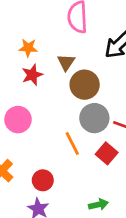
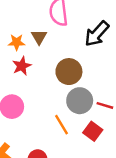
brown triangle: (66, 62) -> (39, 37), moved

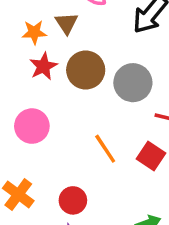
brown circle: (69, 72) -> (86, 70), moved
gray circle: (80, 101) -> (133, 83), moved

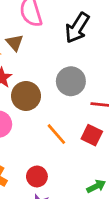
brown circle: (86, 70) -> (26, 96), moved

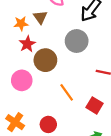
gray circle: (71, 81) -> (77, 41), moved
red square: (92, 135) -> (94, 105), moved

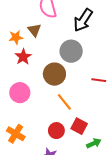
brown circle: (45, 60) -> (54, 74), moved
red square: (94, 105) -> (79, 126), moved
red circle: (48, 124) -> (56, 131), moved

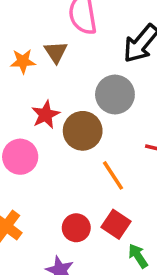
red star: (23, 57) -> (46, 115), moved
orange line: (64, 102) -> (113, 175), moved
green arrow: (94, 143) -> (138, 256), turned -104

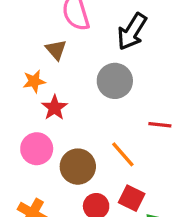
orange star: (23, 61) -> (34, 81), moved
brown circle: (83, 131) -> (78, 167), moved

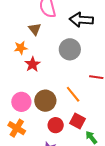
black arrow: (132, 32) -> (81, 20), turned 60
pink circle: (37, 149) -> (21, 102), moved

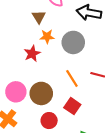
orange star: (21, 48) -> (47, 36), moved
orange line: (73, 94) -> (72, 78), moved
red square: (77, 121) -> (72, 106), moved

